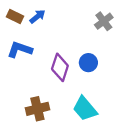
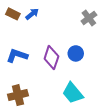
blue L-shape: (20, 50) -> (17, 55), moved
brown cross: (37, 109) -> (18, 95), moved

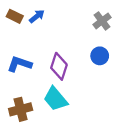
blue circle: (76, 53) -> (100, 56), moved
cyan trapezoid: (73, 93) -> (55, 99), moved

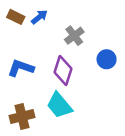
gray cross: (102, 21) -> (74, 36), moved

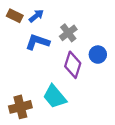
blue L-shape: (21, 68) -> (37, 42), moved
purple diamond: (63, 70) -> (73, 65), moved

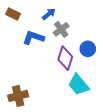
blue arrow: (36, 16) -> (49, 14), moved
cyan trapezoid: (55, 97) -> (79, 85), moved

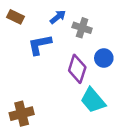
gray cross: (61, 29) -> (82, 28), moved, turned -35
blue L-shape: (33, 38) -> (40, 45), turned -30

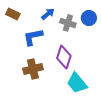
blue circle: (104, 58) -> (89, 18), moved
brown cross: (22, 114) -> (33, 69), moved

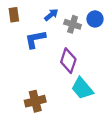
brown rectangle: (13, 14) -> (14, 15), turned 56
brown cross: (33, 69) -> (35, 101), moved

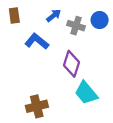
blue L-shape: (35, 39) -> (37, 41), turned 50

